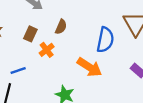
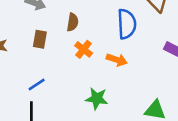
orange cross: (47, 50) -> (84, 49), moved
orange arrow: (89, 67) -> (117, 60), size x0.7

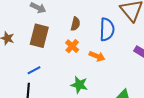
brown semicircle: (73, 22) -> (75, 24), moved
brown rectangle: (40, 39) -> (39, 36), size x1.6

